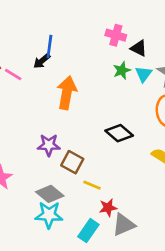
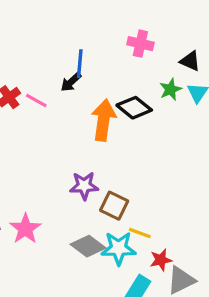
pink cross: (116, 35) -> (140, 44), moved
black diamond: (119, 133) -> (134, 108), moved
cyan star: (49, 215) -> (119, 248), moved

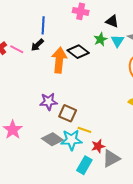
black arrow: (71, 82) -> (37, 45), moved

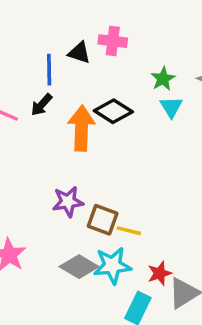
black triangle: (112, 21) -> (79, 53), moved
green star: (100, 39) -> (163, 79), moved
cyan triangle: (117, 41) -> (171, 107), moved
yellow line: (84, 130) -> (129, 231), moved

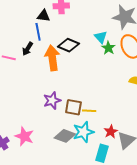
blue line: (49, 70) -> (38, 32), moved
green star: (163, 79) -> (108, 48), moved

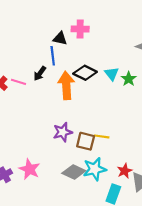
cyan triangle: (101, 37) -> (112, 74), moved
yellow line: (89, 111) -> (102, 136), moved

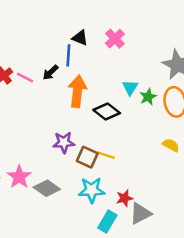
pink cross: (80, 29) -> (115, 39), moved, turned 35
black diamond: (85, 73) -> (107, 112), moved
gray diamond: (74, 172) -> (47, 188), moved

